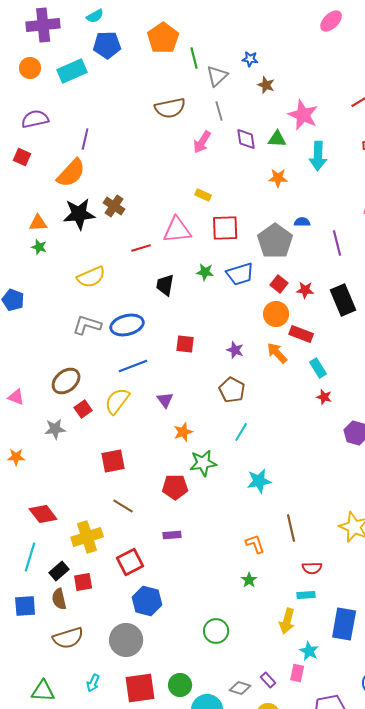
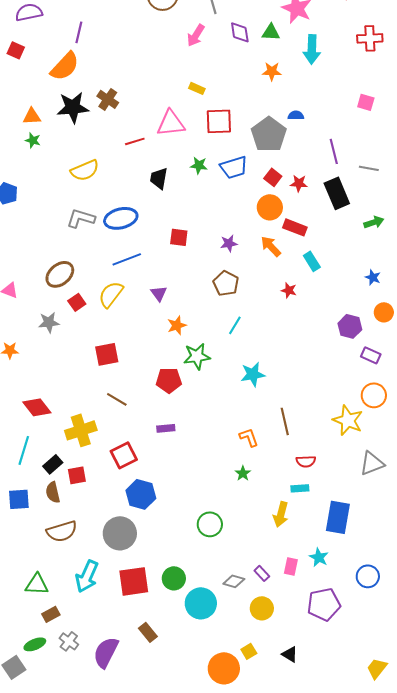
purple line: (337, 243) -> (334, 151), moved
purple star: (235, 350) -> (229, 243), turned -30
red star: (324, 397) -> (289, 290), moved
cyan star: (309, 651) -> (319, 557), moved
cyan arrow: (93, 683) -> (87, 576), size x1.8

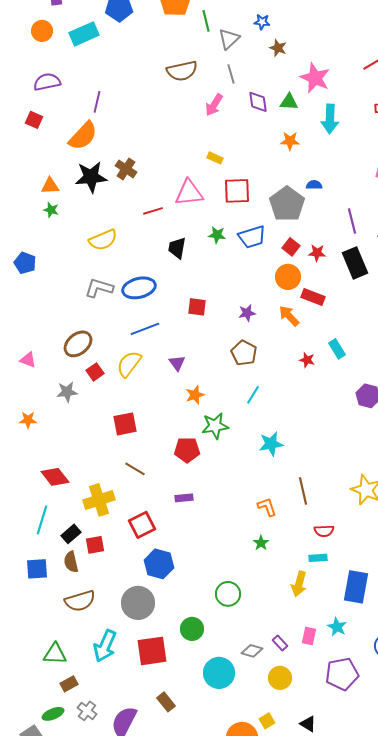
cyan rectangle: (312, 261) -> (337, 349), moved
green circle: (174, 578) -> (192, 629), moved

